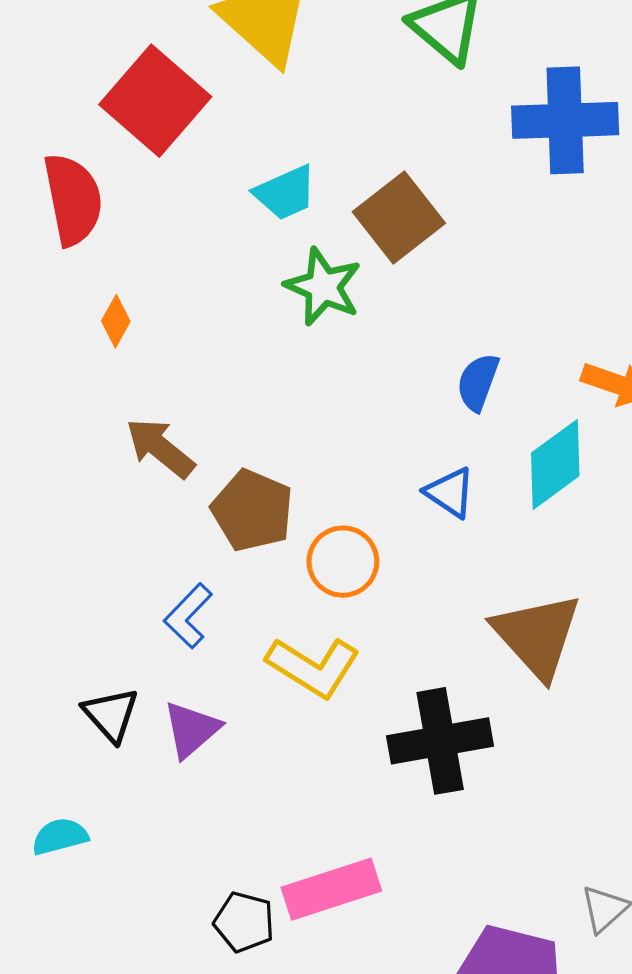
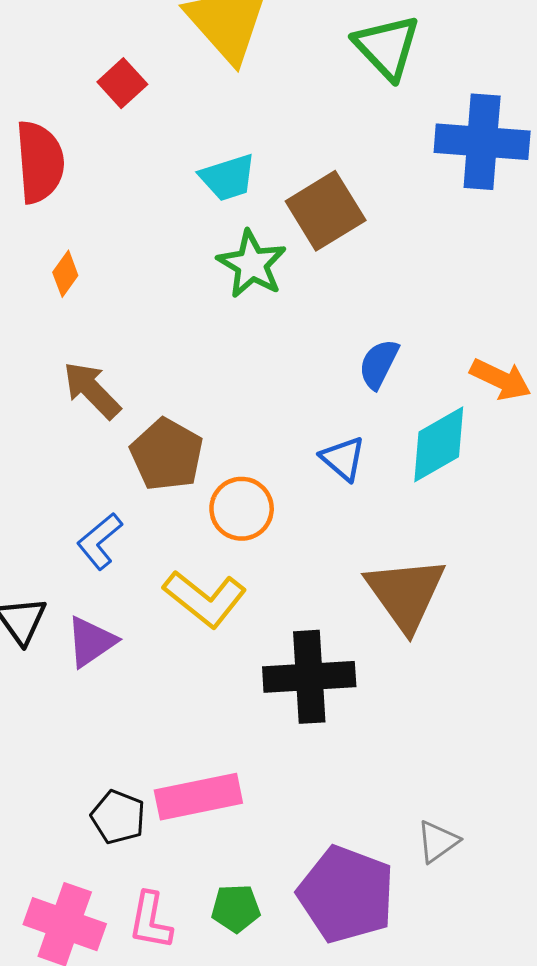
red square: (155, 101) -> (122, 83), size x0.5

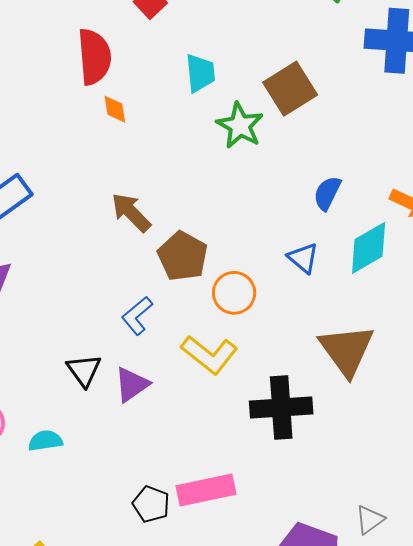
cyan trapezoid: (228, 178) -> (200, 73), moved, turned -78
orange diamond: (65, 274) -> (115, 109), moved, turned -44

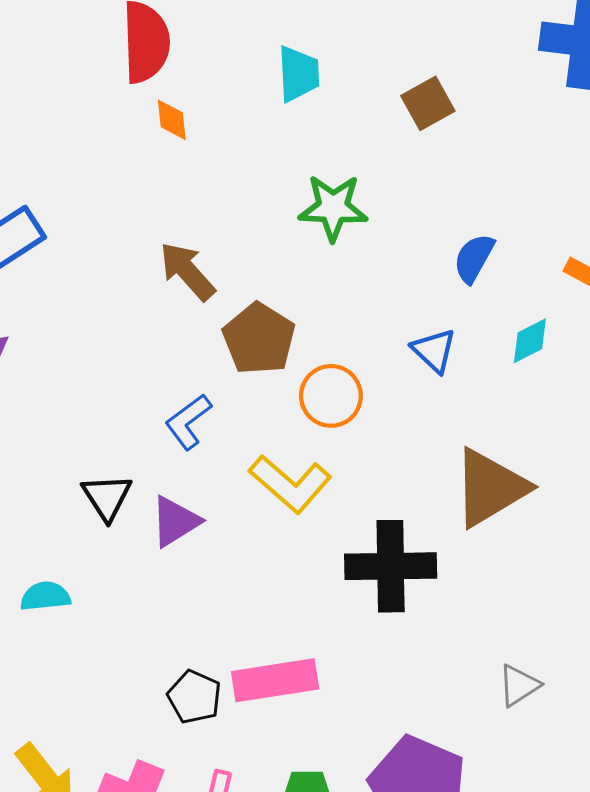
brown square: (290, 89) -> (428, 103), size x0.7
green star: (240, 126) -> (333, 208), moved, turned -30
cyan diamond: (369, 248) -> (530, 341), size x0.6
brown triangle: (347, 350) -> (490, 488), turned 32
gray triangle: (370, 520) -> (519, 685), moved

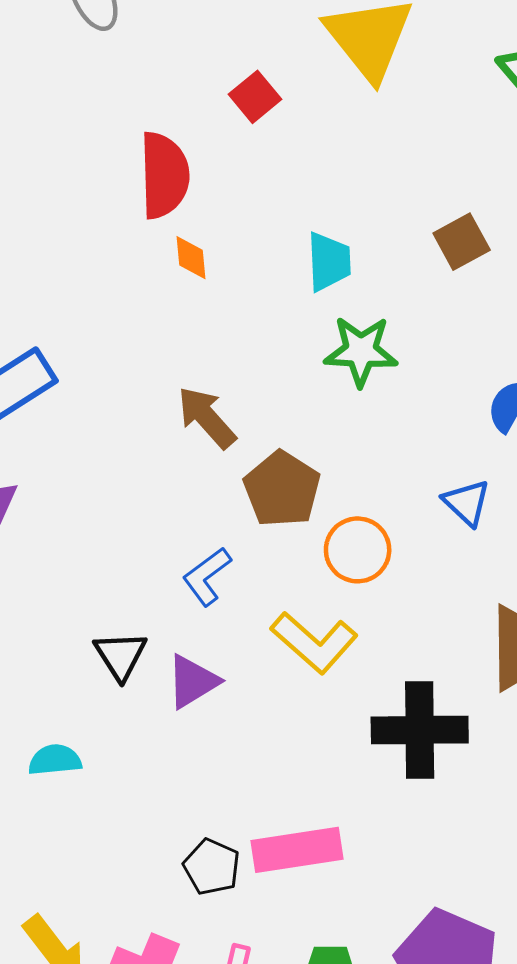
cyan trapezoid: (298, 74) -> (329, 262), moved

